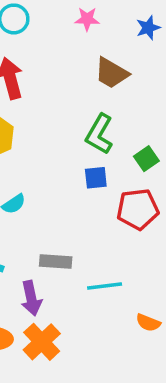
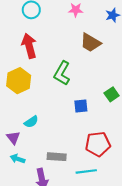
green L-shape: (99, 134) -> (62, 73), moved
red pentagon: (138, 209) -> (98, 144), moved

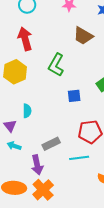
cyan semicircle: (31, 122) -> (27, 111), turned -56
gray rectangle: (57, 157) -> (51, 144), turned -30

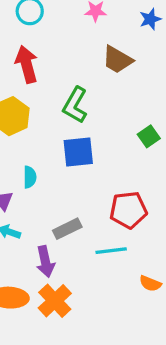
blue square: (74, 96) -> (78, 152), moved, size x1.5

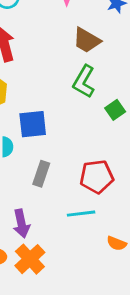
green L-shape: (75, 105) -> (84, 81), moved
blue square: (78, 152) -> (33, 124), moved
gray rectangle: (67, 229) -> (41, 174), moved, turned -45

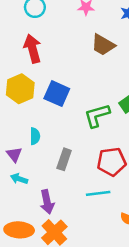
green L-shape: (84, 81) -> (97, 116), moved, turned 44
blue square: (33, 124) -> (57, 94), moved, turned 30

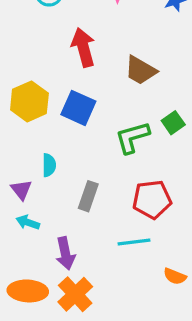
brown trapezoid: (103, 45) -> (141, 70), moved
red arrow: (32, 49) -> (83, 47), moved

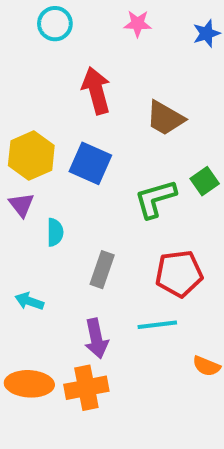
purple triangle: (21, 190) -> (21, 205), moved
purple arrow: (65, 253) -> (96, 339), moved
orange cross: (75, 294) -> (86, 388), turned 32

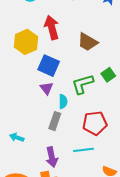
yellow hexagon: (31, 155) -> (26, 42), moved
purple triangle: (21, 205) -> (47, 88), moved
cyan semicircle: (55, 232) -> (63, 102), moved

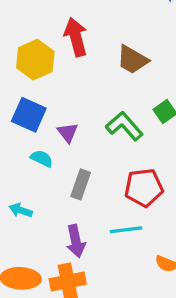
blue square: (49, 66) -> (29, 115), moved
green L-shape: (83, 84) -> (124, 126), turned 65
cyan semicircle: (63, 102) -> (42, 158), moved, turned -64

